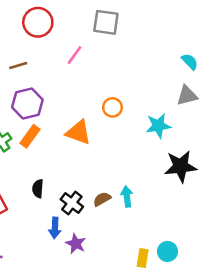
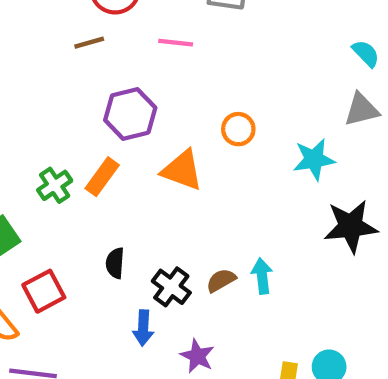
pink line: (75, 55) -> (176, 43), turned 60
brown line: (18, 65) -> (89, 43), moved
purple hexagon: (27, 103) -> (130, 114), moved
purple star: (76, 244) -> (197, 356), moved

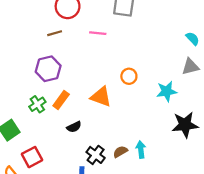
purple hexagon: (130, 114) -> (48, 69), moved
black semicircle: (115, 263) -> (74, 127), moved, turned -120

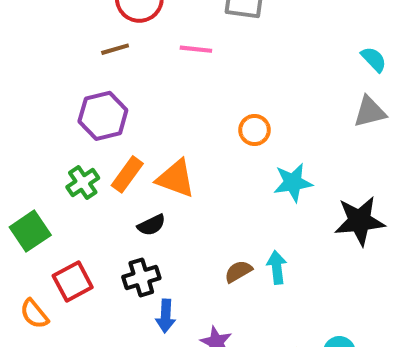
cyan star: (167, 91) -> (293, 183), moved
orange triangle: (101, 97) -> (176, 178), moved
black cross: (96, 155) -> (141, 277), moved, turned 36

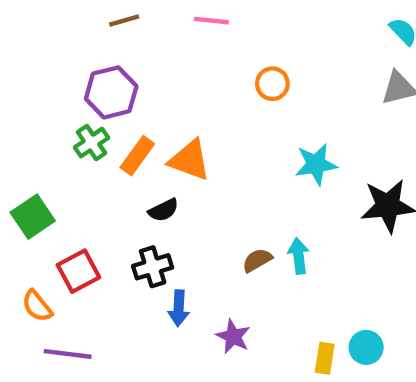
orange circle: (254, 130) -> (272, 84), moved
green cross: (83, 183) -> (92, 143), moved

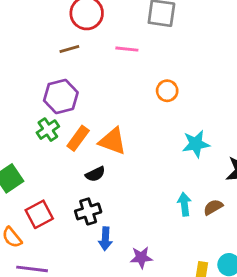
brown semicircle: (257, 260) -> (213, 207), moved
purple star: (233, 336) -> (141, 257), turned -30

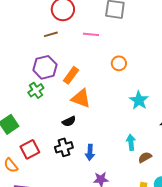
orange rectangle: (78, 138) -> (71, 75), moved
cyan star: (196, 144) -> (139, 100), turned -30
brown semicircle: (213, 207) -> (145, 157), moved
blue arrow: (105, 239) -> (90, 152), moved

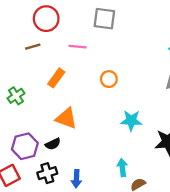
purple hexagon: (45, 67) -> (25, 146), moved
orange rectangle: (71, 75) -> (56, 78), moved
green cross: (36, 90) -> (16, 96), moved
cyan star: (139, 100) -> (131, 120), turned -30

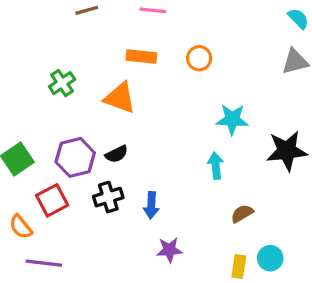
orange rectangle: (56, 78) -> (141, 57), moved, turned 60
orange triangle: (66, 118) -> (120, 98), moved
cyan arrow: (122, 168) -> (216, 166), moved

